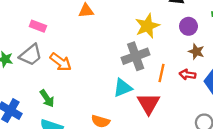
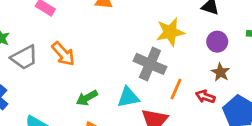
gray trapezoid: (31, 55) -> (24, 57), moved
gray cross: (136, 56) -> (150, 64), turned 32
green arrow: (47, 98) -> (87, 98), moved, turned 84

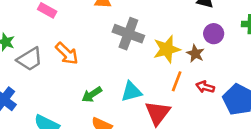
yellow star: (170, 32) -> (167, 49), moved
gray cross: (150, 64) -> (128, 34), moved
brown star: (220, 72) -> (195, 54), moved

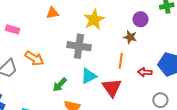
gray cross: (128, 34) -> (79, 46), moved
yellow star: (167, 49) -> (94, 20), moved
red arrow: (205, 87) -> (145, 72), moved

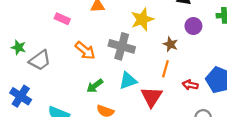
pink rectangle: (13, 29) -> (62, 19), moved
brown star: (130, 37) -> (170, 44), moved
orange arrow: (34, 58) -> (85, 50), moved

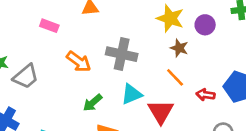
yellow star: (142, 19) -> (170, 18), moved, turned -30
orange line: (165, 69) -> (175, 77), turned -56

